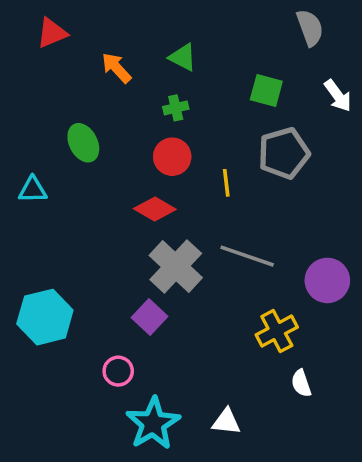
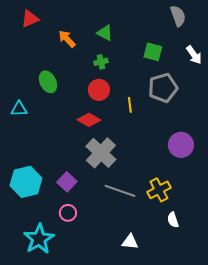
gray line: (247, 256) -> (120, 191), moved
purple circle: (327, 280) -> (181, 145), moved
purple square: (150, 317) -> (67, 182), moved
cyan star: (153, 423) -> (39, 239), moved

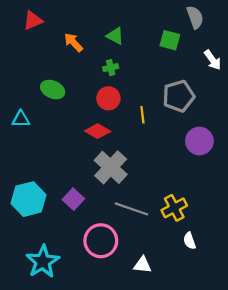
green square: (153, 52) -> (170, 40), moved
green ellipse: (48, 82) -> (53, 90), turned -40
purple circle: (181, 145) -> (199, 141), moved
pink circle: (68, 213) -> (101, 241), moved, size x1.8

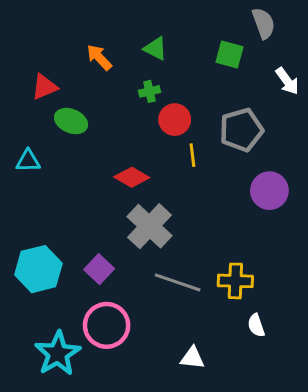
red triangle: (33, 20) -> (44, 87), moved
red circle: (108, 98) -> (175, 120), moved
yellow cross: (174, 208) -> (235, 281), turned 30
pink circle: (101, 241) -> (107, 325), moved

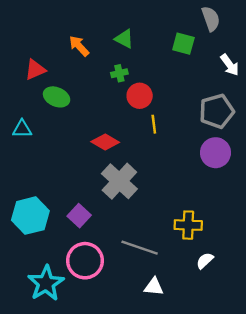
gray pentagon: (241, 130) -> (217, 111), moved
gray line: (178, 282) -> (140, 248), moved
white semicircle: (256, 325) -> (205, 261), turned 66

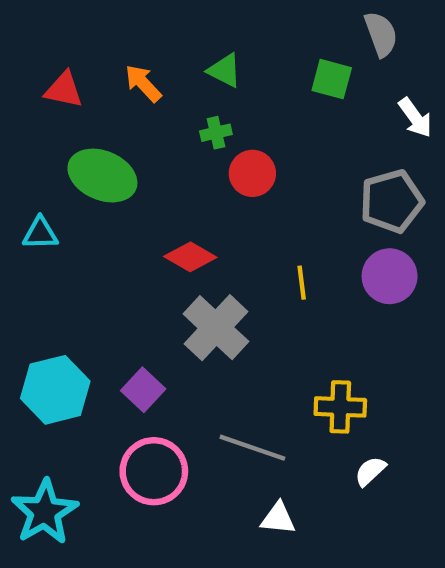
red triangle: (35, 70) -> (64, 90), moved, turned 35
green ellipse: (57, 97) -> (102, 176), size x1.4
yellow line: (154, 124) -> (302, 283), moved
cyan star: (46, 283) -> (45, 512), moved

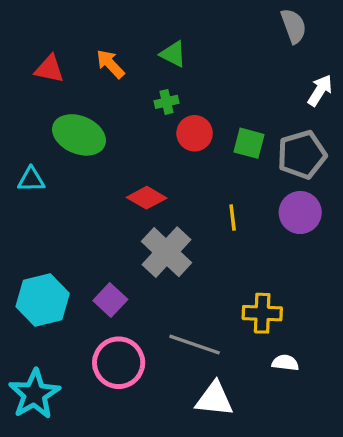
green square: (332, 79) -> (249, 143), moved
white arrow: (415, 118) -> (320, 90), turned -112
white semicircle: (370, 471) -> (285, 363), turned 50
white triangle: (278, 518) -> (214, 399), size x1.4

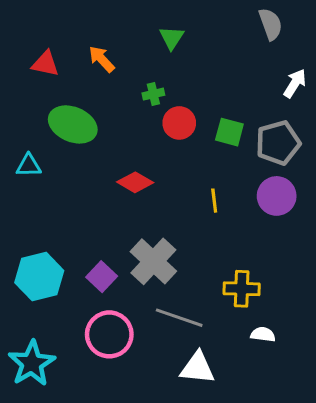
green triangle: (173, 54) -> (172, 38), moved, turned 36
gray cross: (166, 252) -> (153, 261), moved

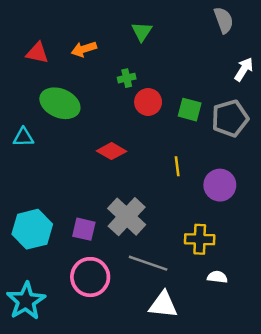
orange arrow: (102, 59) -> (84, 49), turned -65
purple circle: (277, 196) -> (220, 185), moved
purple square: (102, 277) -> (84, 229), turned -30

